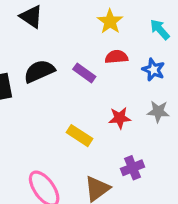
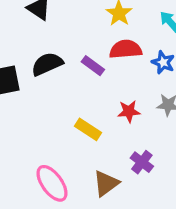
red semicircle: (116, 57) -> (126, 49), size x1.4
purple cross: (133, 168) -> (142, 162), turned -30

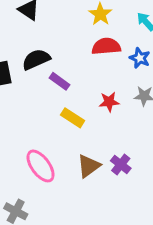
purple rectangle: (93, 66) -> (59, 81), moved
purple cross: (142, 162) -> (121, 165), moved

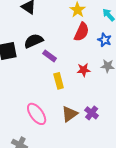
red semicircle: (106, 46) -> (82, 32), turned 120
yellow rectangle: (73, 118) -> (59, 81), turned 42

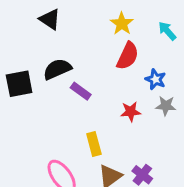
blue star: (105, 40) -> (156, 79), moved
yellow rectangle: (59, 81) -> (94, 144), moved

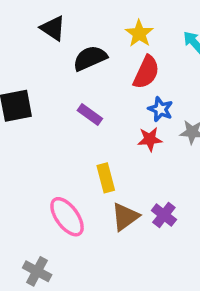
black semicircle: (57, 69) -> (90, 58), moved
blue star: (156, 79) -> (160, 109), moved

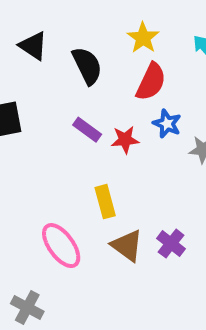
black triangle: (53, 28) -> (33, 46), moved
black semicircle: (90, 58) -> (87, 66), turned 88
red star: (150, 139) -> (125, 140), moved
brown triangle: (125, 217) -> (127, 246), turned -48

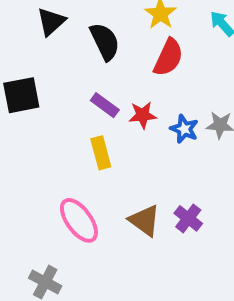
black triangle: (33, 46) -> (51, 22), turned 44
blue star: (167, 124) -> (184, 129), moved
yellow rectangle: (105, 202) -> (101, 153), moved

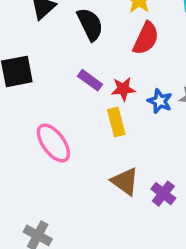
yellow rectangle: (101, 153) -> (116, 122), moved
purple cross: (188, 218) -> (163, 194), moved
pink ellipse: (79, 220) -> (53, 143), moved

